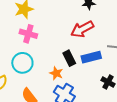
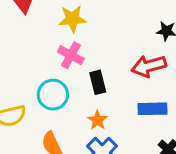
black rectangle: (69, 58) -> (98, 82), moved

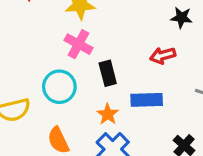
red arrow: (149, 66) -> (163, 55), size x0.7
blue rectangle: (153, 109) -> (147, 100), moved

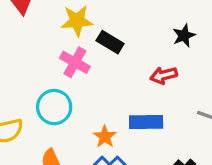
black star: (181, 18) -> (184, 36), turned -30
black rectangle: (108, 73) -> (110, 42), moved, turned -45

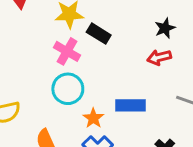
red arrow: (164, 75) -> (159, 57), moved
cyan circle: (54, 107) -> (68, 89), moved

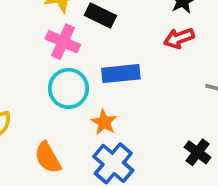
blue rectangle: (130, 105) -> (121, 74), moved

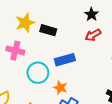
pink cross: (63, 42) -> (15, 51), moved

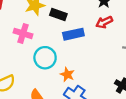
blue rectangle: (65, 60) -> (73, 34), moved

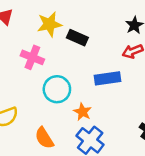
blue rectangle: (73, 34) -> (107, 78), moved

